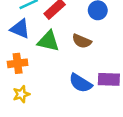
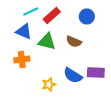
yellow star: (21, 94) -> (49, 84), moved

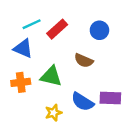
green triangle: (47, 42) -> (51, 76), moved

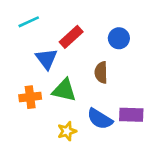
cyan line: (32, 24) -> (29, 22), moved
blue triangle: (23, 48) -> (46, 59), moved, turned 30
brown semicircle: (84, 61) -> (101, 72), turned 66

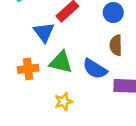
brown semicircle: (101, 72) -> (116, 45), moved
blue semicircle: (100, 119) -> (95, 69), moved

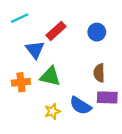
brown semicircle: (116, 45) -> (99, 73), moved
blue semicircle: (95, 69) -> (80, 106), moved

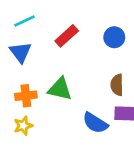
blue triangle: (35, 50) -> (20, 52), moved
yellow star: (52, 111) -> (23, 126), moved

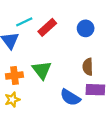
cyan line: (25, 21) -> (24, 22), moved
green triangle: (60, 89) -> (42, 70), turned 40

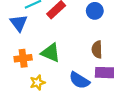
green triangle: (42, 70) -> (51, 53), turned -30
yellow star: (12, 100) -> (37, 83), moved

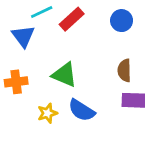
orange cross: (23, 58) -> (16, 82), moved
blue semicircle: (79, 80) -> (82, 110), moved

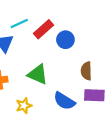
blue circle: (122, 21) -> (65, 40), moved
blue semicircle: (82, 110) -> (64, 101), moved

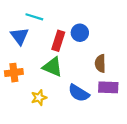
cyan line: (19, 23) -> (34, 17), turned 42
red rectangle: (43, 29) -> (58, 41), moved, turned -30

